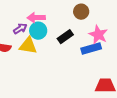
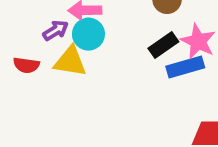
black rectangle: (65, 37) -> (163, 45), moved

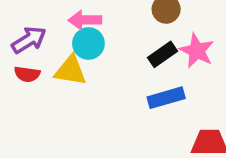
purple arrow: (56, 30) -> (29, 40), moved, size x1.4
blue rectangle: (185, 67) -> (166, 98), moved

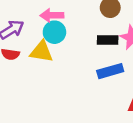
black rectangle: (162, 54) -> (108, 40), turned 36

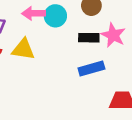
cyan circle: (54, 32) -> (55, 16), moved

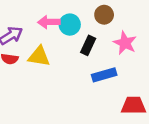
black rectangle: (89, 38) -> (88, 45), moved, turned -66

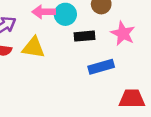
black rectangle: (88, 45) -> (85, 36), turned 60

